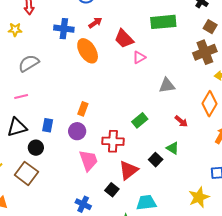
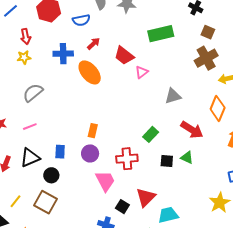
yellow star: (15, 30) -> (24, 57), moved
red arrow: (181, 121) -> (192, 130), size x1.6
black square: (156, 160) -> (167, 161), moved, turned -32
red triangle: (128, 170) -> (146, 197), moved
black square: (112, 190) -> (122, 207), moved

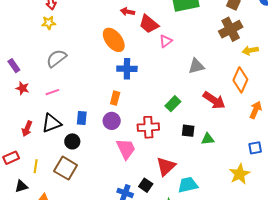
red arrow: (93, 44) -> (128, 12), moved, turned -128
blue cross: (63, 54) -> (127, 69), moved
green triangle: (187, 158) -> (208, 139), moved, turned -32
yellow line: (16, 201) -> (36, 166), turned -32
black square: (122, 207) -> (146, 185), moved

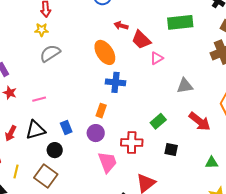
gray semicircle: (56, 58) -> (50, 53), moved
blue rectangle: (82, 118) -> (66, 128), turned -32
green triangle: (208, 139) -> (212, 163), moved

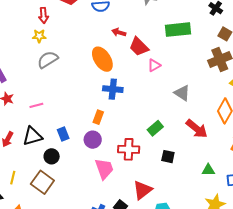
gray triangle: (185, 86) -> (182, 93), turned 42

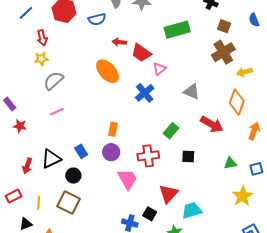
blue cross: (113, 89) -> (145, 93), moved, turned -36
pink line: (36, 105) -> (57, 112), moved

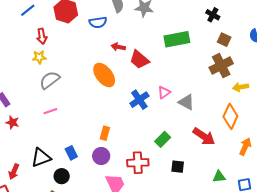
pink triangle: (159, 69) -> (164, 92), moved
red arrow: (27, 166) -> (14, 172), moved

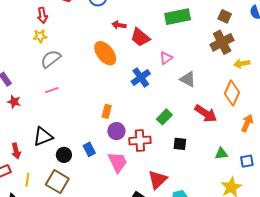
pink triangle: (164, 92) -> (166, 58), moved
blue rectangle: (71, 153) -> (89, 149), moved
purple circle: (101, 156) -> (116, 131), moved
red arrow: (14, 172) -> (16, 151), turned -35

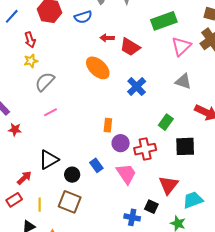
pink triangle: (166, 58) -> (181, 46), moved, size x1.5
black square: (180, 144) -> (185, 146), size x1.5
red arrow: (16, 151) -> (24, 178), turned -112

